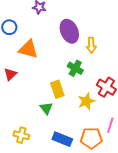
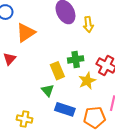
orange triangle: (28, 49) -> (26, 33), turned -45
green cross: (75, 68) -> (76, 59), moved, turned -35
blue rectangle: (62, 139) -> (65, 109), moved

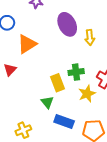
yellow cross: (24, 119) -> (23, 130), turned -35

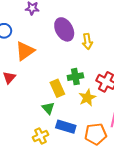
yellow cross: (23, 130) -> (41, 136), moved

